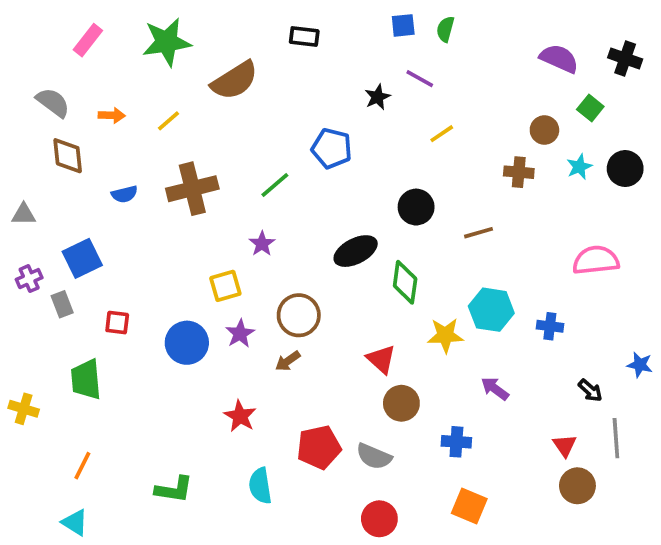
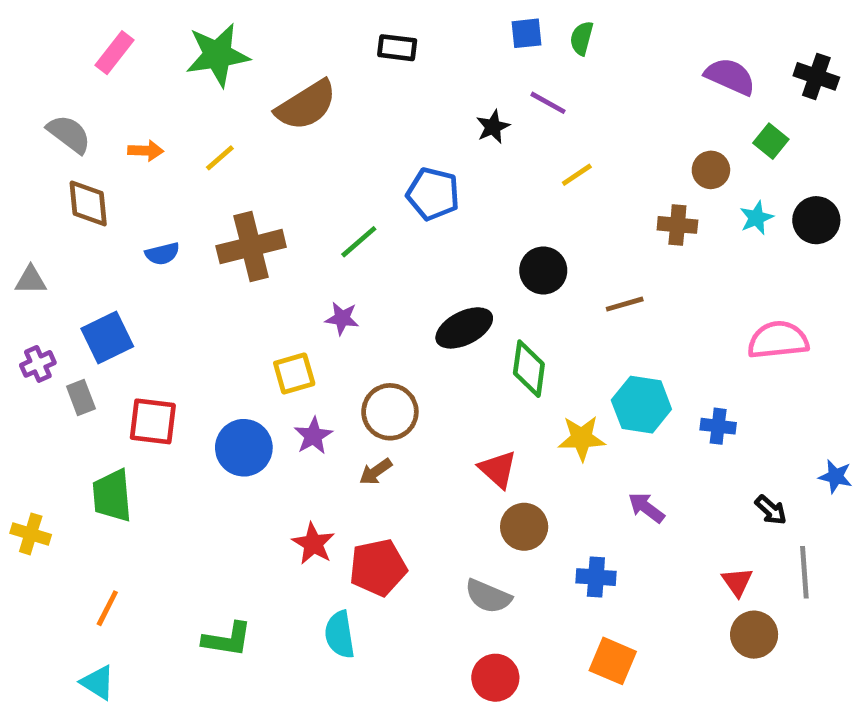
purple star: (262, 244) -> (342, 318), turned -30
red square: (117, 323) -> (153, 421), size x1.5
red pentagon: (319, 447) -> (378, 568), moved

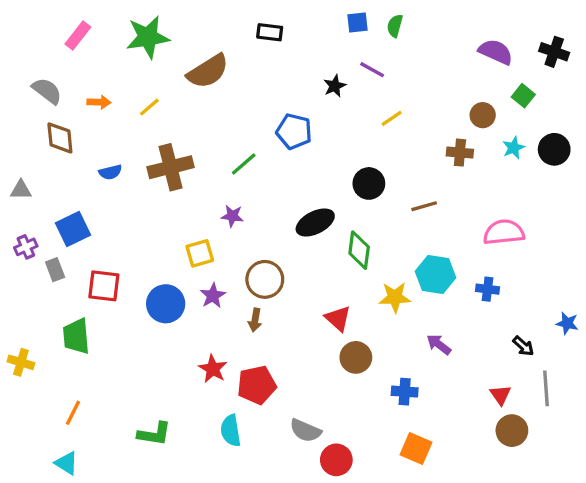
pink semicircle: (778, 340) -> (504, 232), moved
brown arrow: (376, 472) -> (255, 320), turned -45
gray semicircle: (488, 596) -> (305, 431), moved

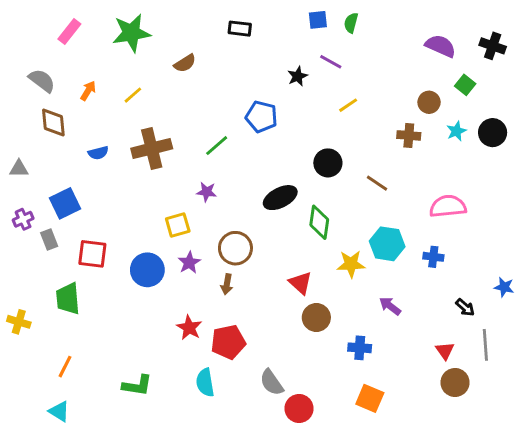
brown semicircle: (208, 71) -> (185, 63), size x0.6
orange arrow: (99, 102) -> (88, 91), turned -60
brown line: (424, 206) -> (377, 183), turned 50
gray semicircle: (305, 431) -> (272, 382), turned 32

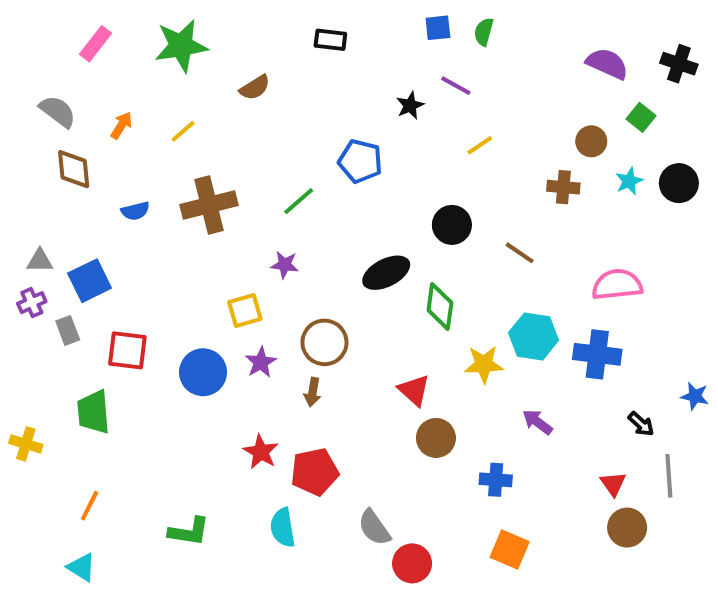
gray triangle: (19, 169) -> (40, 261), moved
blue cross: (433, 257) -> (597, 354), size x1.6

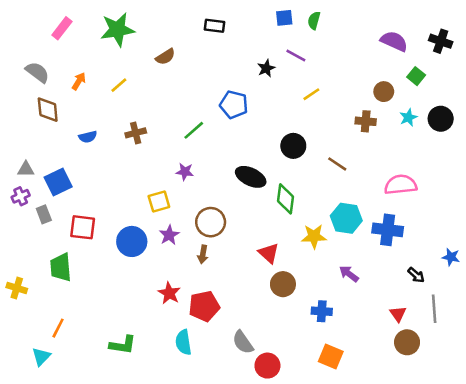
brown cross: (209, 205) -> (136, 133), size x0.6
black ellipse: (386, 273) -> (251, 177), turned 52
cyan triangle: (82, 567) -> (41, 357), moved, turned 42

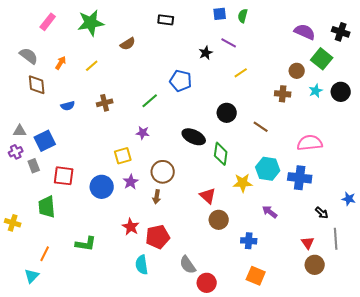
green square: (416, 76) -> (322, 59), size x1.5
green L-shape: (123, 345) -> (86, 244), moved

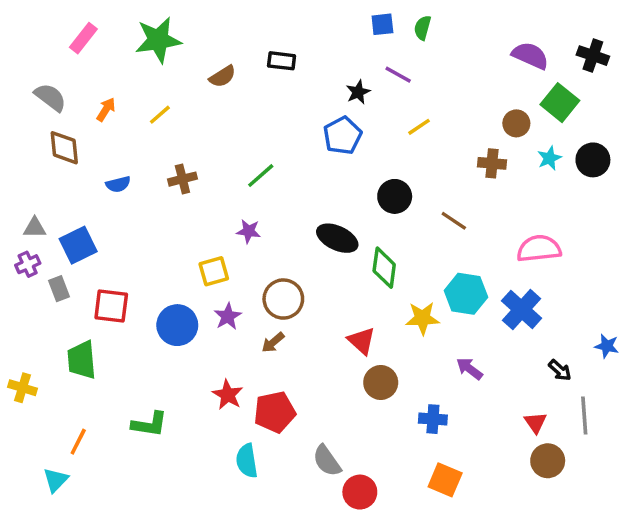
black rectangle: (166, 20) -> (282, 61), moved
blue pentagon: (181, 81) -> (342, 136), moved, turned 30
blue cross: (300, 178) -> (522, 309), turned 35
brown arrow: (157, 197) -> (273, 342), turned 40

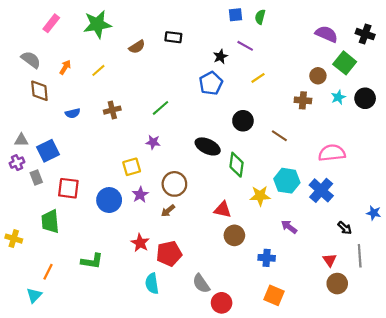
red triangle: (362, 341) -> (223, 210), turned -30

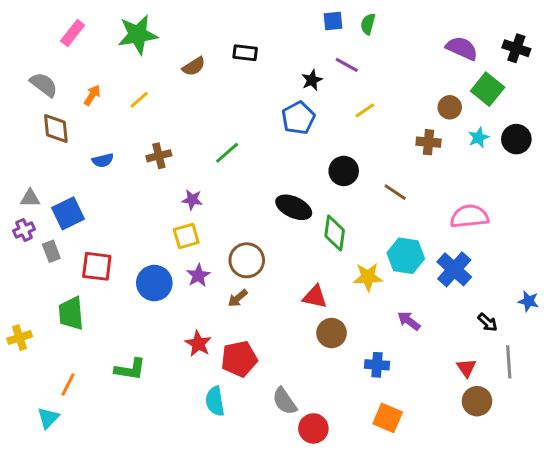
purple star: (153, 142) -> (192, 200), moved
yellow cross: (14, 239) -> (20, 338), turned -35

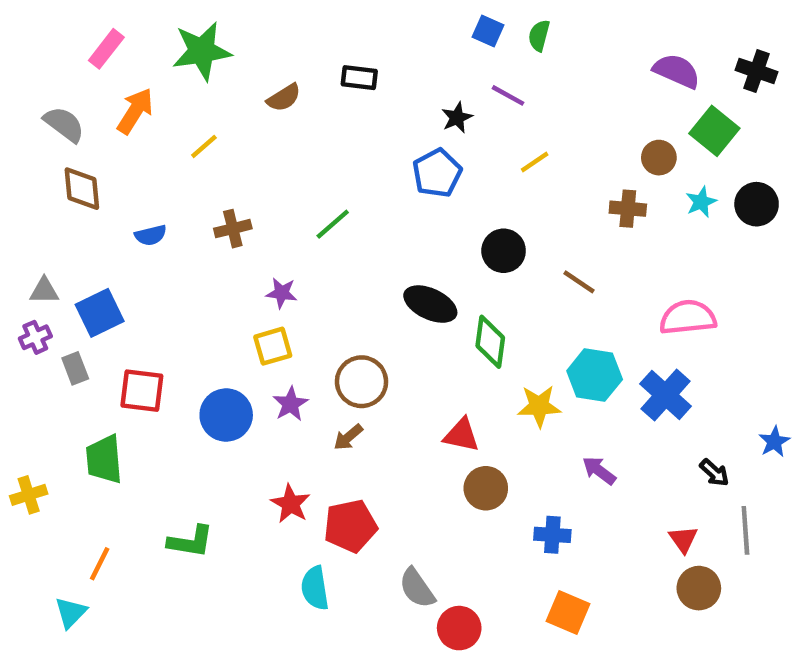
blue square: (333, 21) -> (488, 31), turned 30
orange arrow: (92, 95) -> (135, 111), moved, size x1.5
blue star: (528, 301) -> (774, 442), turned 30

